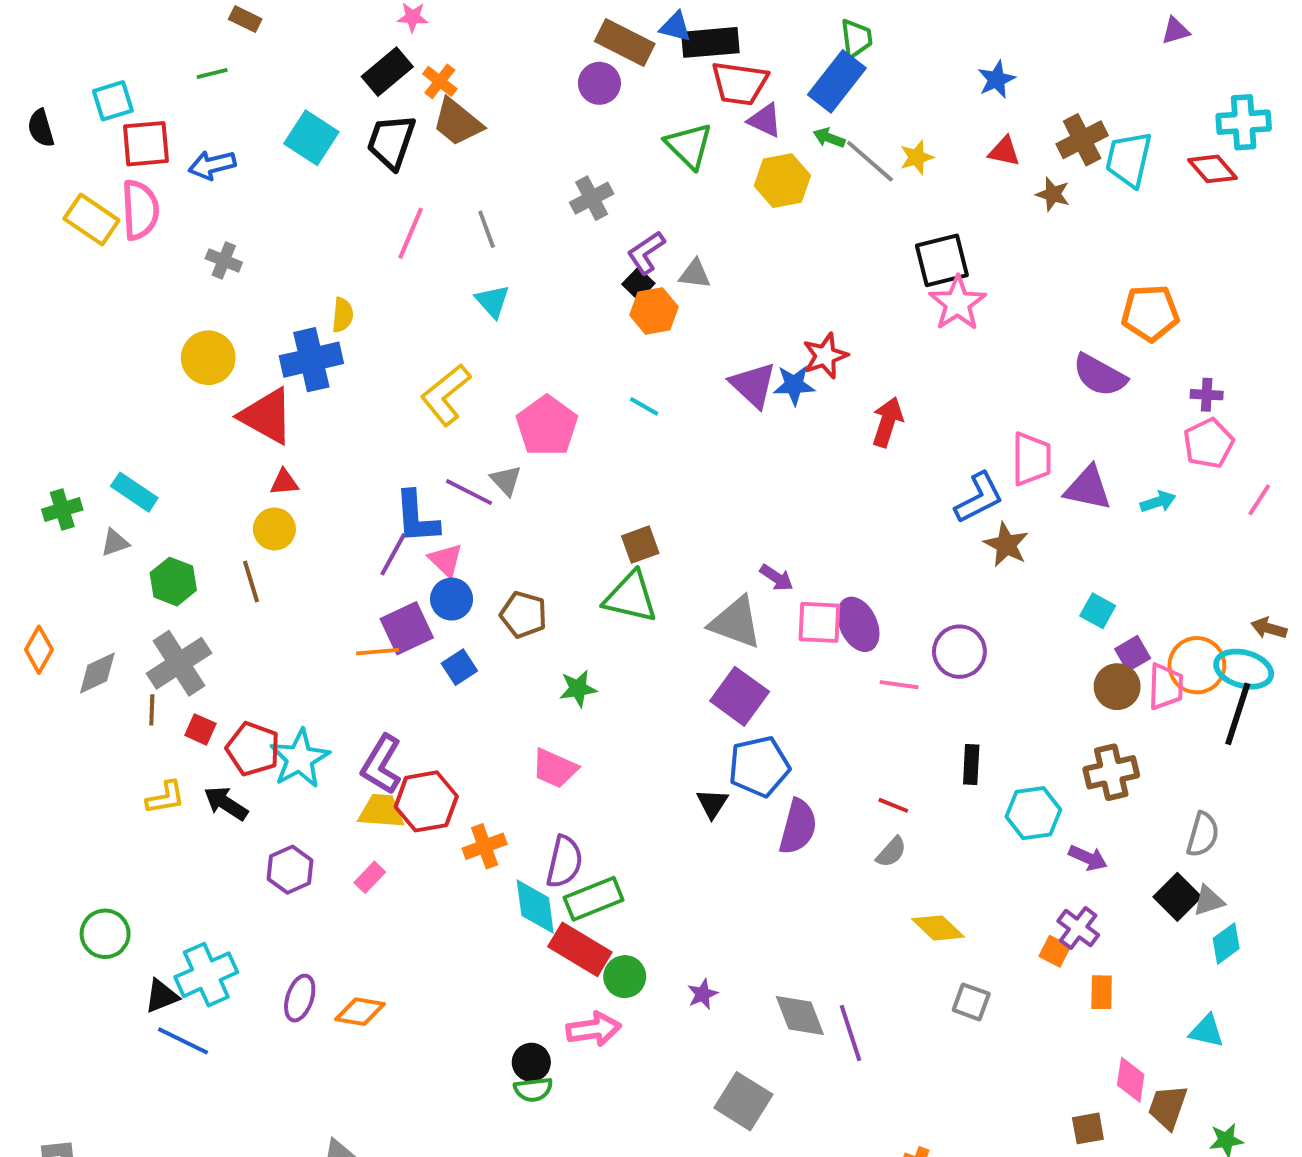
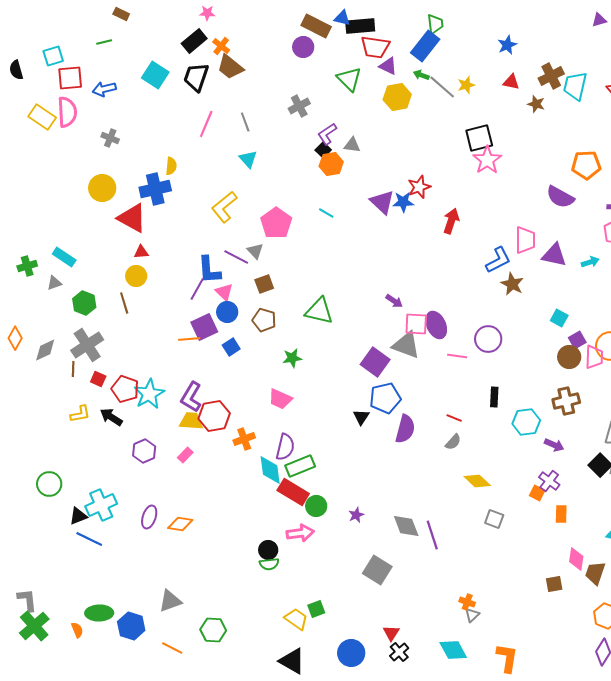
brown square: (640, 545) -> (264, 284), moved
gray triangle: (736, 622) -> (406, 345), moved

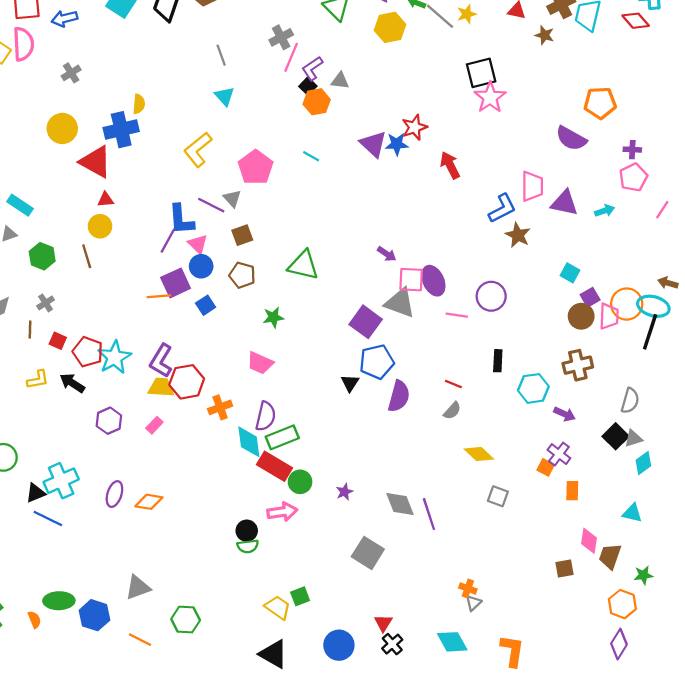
pink line: (206, 124) -> (291, 57), moved
gray cross: (110, 138) -> (71, 73), turned 36
red arrow: (451, 221) -> (450, 165), turned -45
gray cross: (87, 345) -> (46, 303), size x0.5

